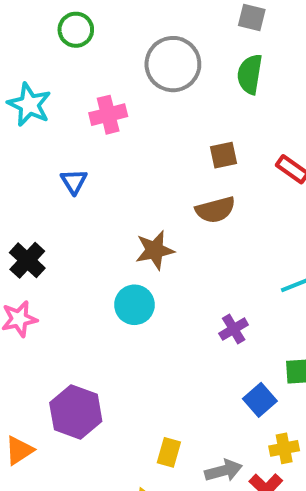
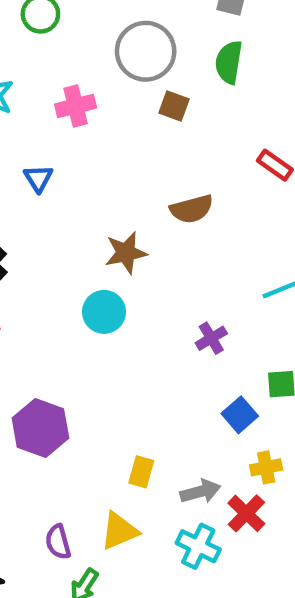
brown square: (223, 155) -> (174, 106), moved, turned 32

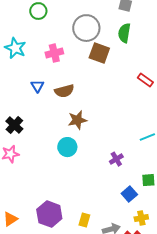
brown square: (174, 106) -> (99, 53), size x1.5
brown semicircle: (192, 209) -> (64, 91), moved
purple hexagon: (40, 428) -> (49, 214), moved

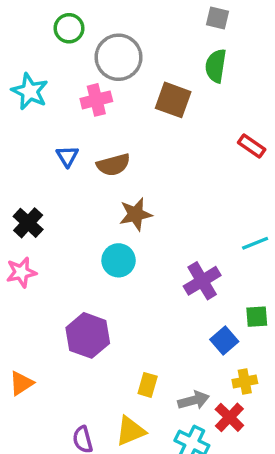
gray circle: (86, 28) -> (119, 57), moved
purple cross: (116, 159) -> (202, 281), size x1.5
purple hexagon: (49, 214) -> (88, 335), moved

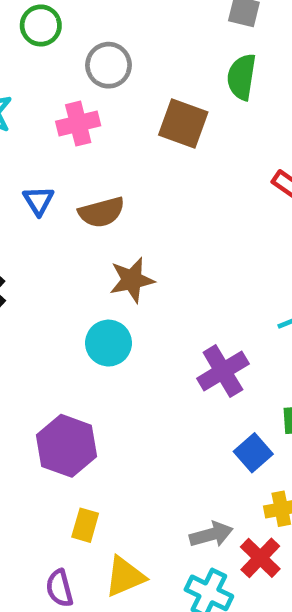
gray circle: (119, 57) -> (108, 65), size x0.7
yellow rectangle: (148, 385) -> (85, 525), moved

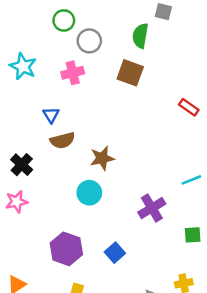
green circle: (41, 25) -> (64, 20), moved
green semicircle: (242, 77) -> (140, 36), moved
brown semicircle: (101, 212) -> (63, 140), moved
blue square: (253, 453) -> (115, 253), moved

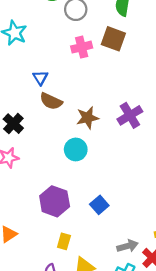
pink cross: (73, 73) -> (82, 47), moved
brown semicircle: (63, 140) -> (51, 101), turned 40
purple cross: (152, 208) -> (130, 115), moved

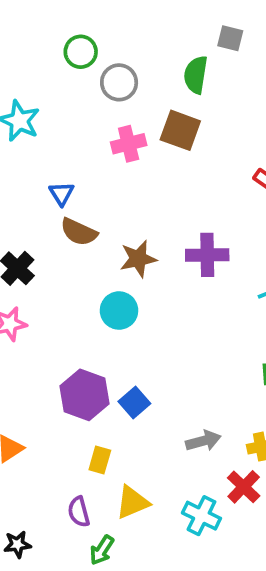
purple cross: (130, 115) -> (207, 255), turned 30
blue square: (99, 205) -> (134, 403), moved
gray arrow: (128, 246) -> (203, 441), moved

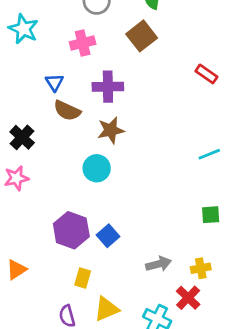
brown square: (180, 130) -> (142, 36), turned 32
pink cross: (129, 144) -> (83, 43), moved
purple cross: (207, 255) -> (108, 87), moved

